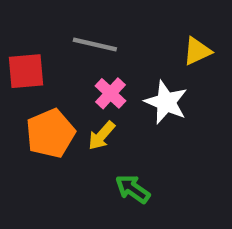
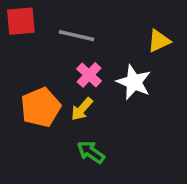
red square: (26, 71) -> (21, 21), moved
green arrow: (133, 189) -> (91, 152), moved

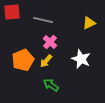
white star: (134, 82) -> (81, 59), moved

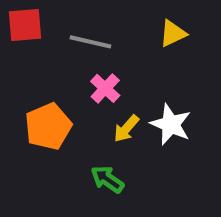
yellow triangle: (89, 23) -> (173, 33), moved
yellow arrow: (46, 61) -> (126, 129), moved

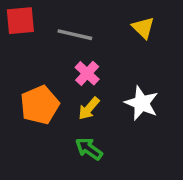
yellow triangle: (173, 33) -> (143, 28), turned -50
yellow arrow: (126, 129) -> (89, 108), moved

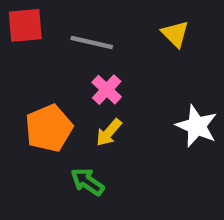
white star: (142, 103) -> (197, 126), moved
green arrow: (89, 149) -> (87, 182), moved

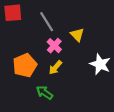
yellow triangle: (175, 34) -> (77, 35), moved
gray line: (92, 42) -> (47, 22), turned 45

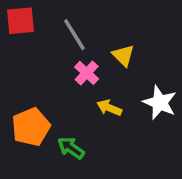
orange pentagon: (25, 65) -> (31, 127), moved
yellow arrow: (55, 67) -> (109, 108), moved, turned 72

